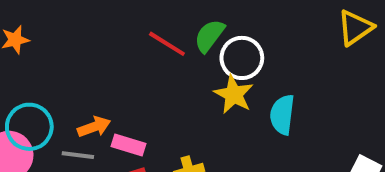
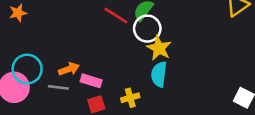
white circle: (242, 58) -> (147, 29), moved
cyan semicircle: (282, 115) -> (159, 74), moved

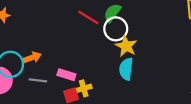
orange arrow: (69, 69) -> (32, 57), moved
yellow cross: (130, 98) -> (84, 88), moved

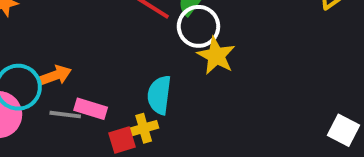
cyan semicircle: (126, 69) -> (159, 95), moved
pink rectangle: (66, 75) -> (91, 109), moved

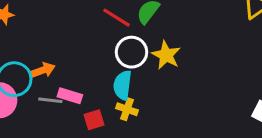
white circle: (198, 26) -> (132, 52), moved
yellow cross: (144, 128) -> (127, 109), moved, turned 35

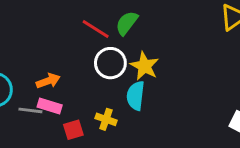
orange arrow: (43, 70) -> (48, 81), moved
cyan semicircle: (122, 85) -> (136, 96), moved

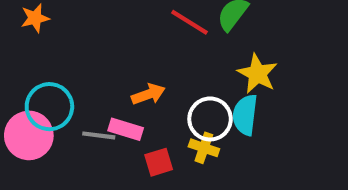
white circle: (110, 63) -> (210, 119), moved
orange arrow: (48, 81) -> (148, 94), moved

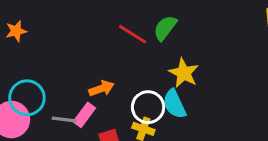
cyan semicircle: (245, 115) -> (174, 104), turned -32
pink rectangle: (126, 129) -> (84, 115), turned -70

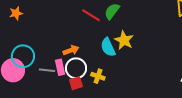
cyan semicircle: (174, 104) -> (108, 47), moved
white circle: (148, 107) -> (76, 68), moved
pink rectangle: (84, 115) -> (60, 67), turned -49

